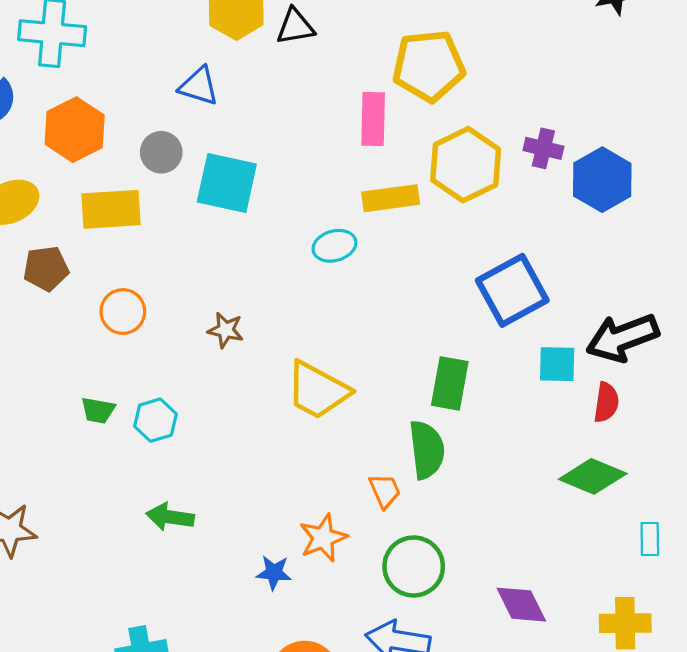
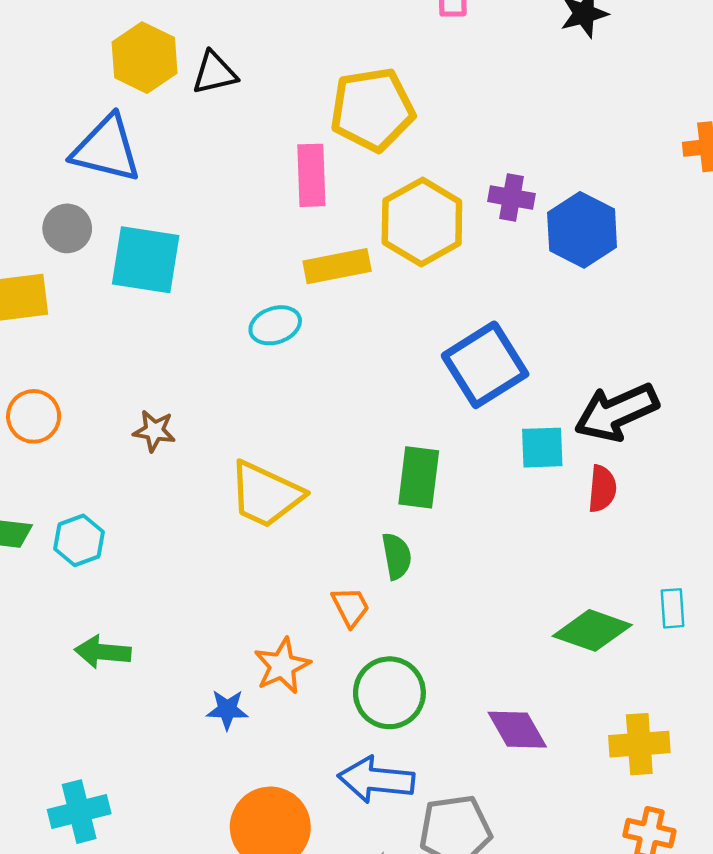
blue triangle: (199, 86) -> (106, 149), size x1.5
green semicircle: (427, 450) -> (397, 556), size x0.7
green diamond: (593, 476) -> (592, 630), moved
cyan rectangle: (650, 539) -> (673, 608), moved

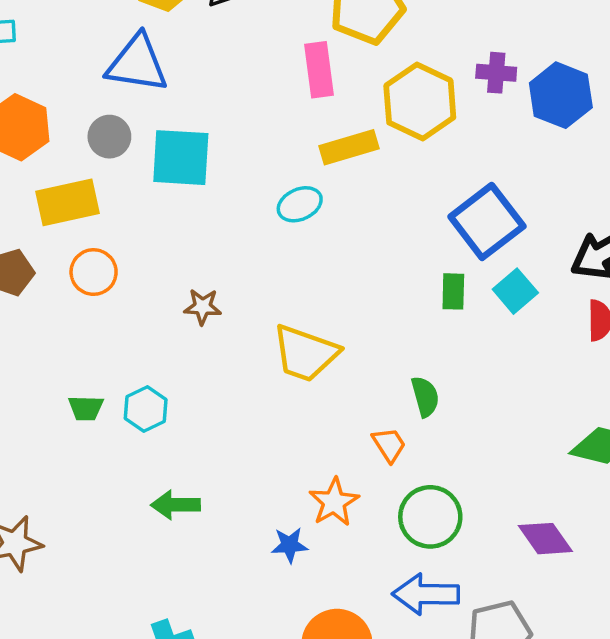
orange circle: (34, 416) -> (94, 272), moved
cyan square: (542, 448) -> (515, 291), moved, turned -33
green rectangle: (419, 477) -> (453, 291), moved, size x0.7

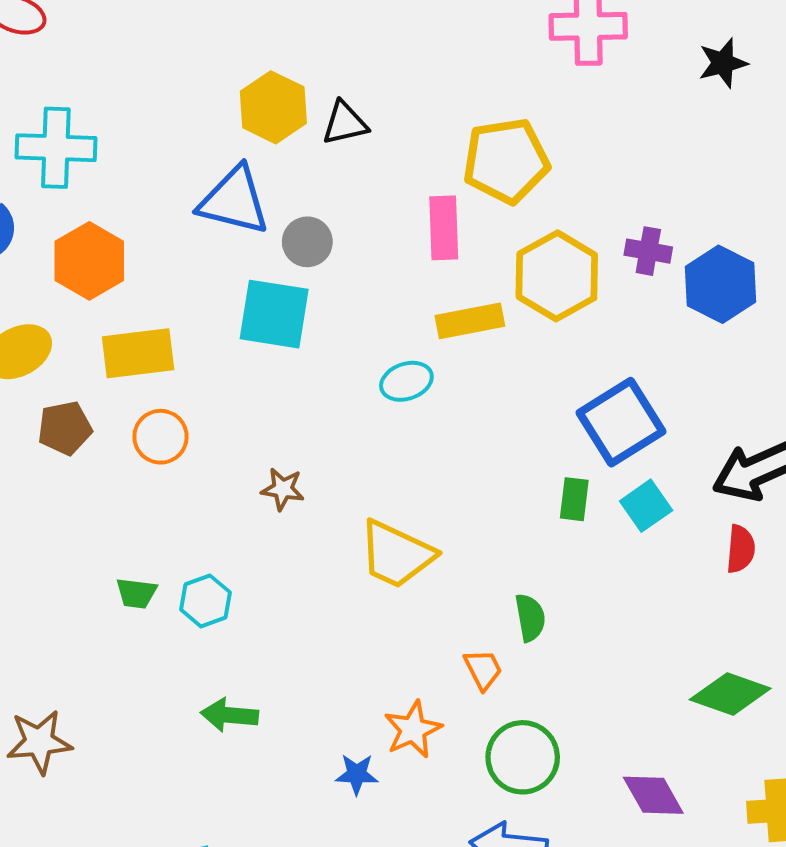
gray circle: (109, 137) -> (307, 242), moved

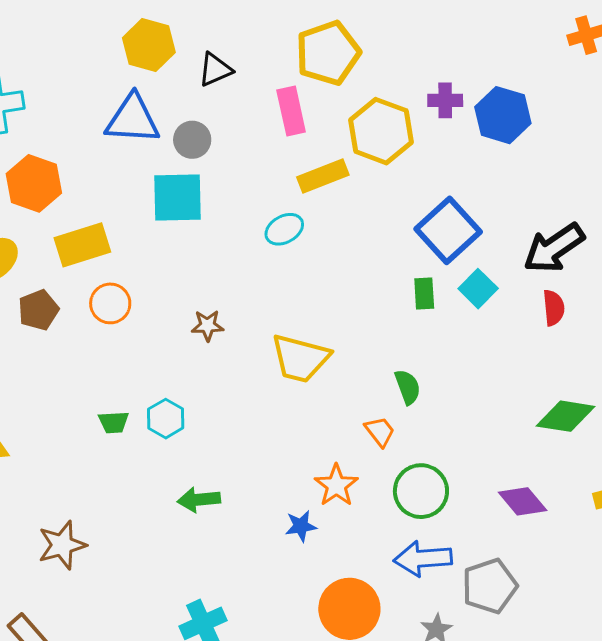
black triangle: (345, 123) -> (215, 70), moved

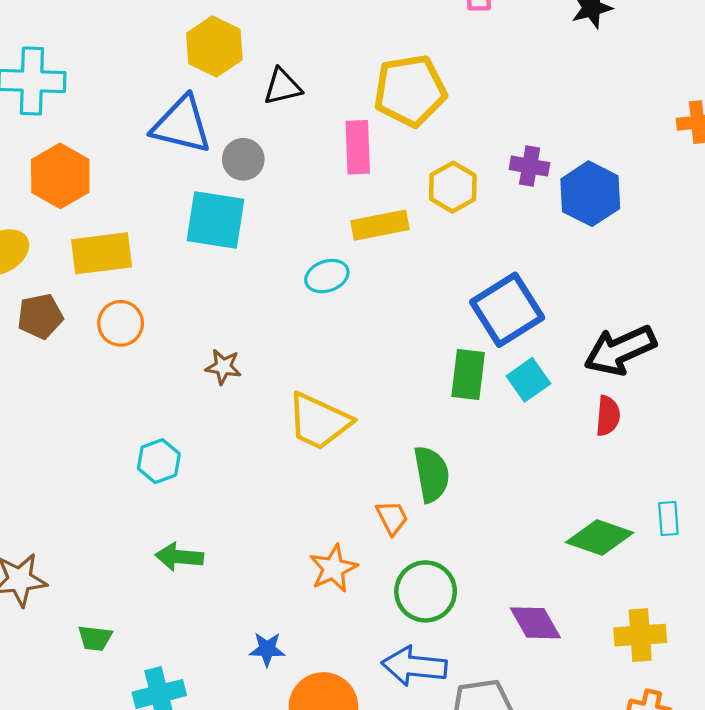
yellow hexagon: (381, 131) -> (453, 187), size x0.7
green rectangle: (424, 294) -> (468, 375), size x1.4
green semicircle: (408, 387) -> (431, 474), size x1.4
green trapezoid: (114, 422) -> (95, 638), moved
blue star: (301, 526) -> (267, 649), moved

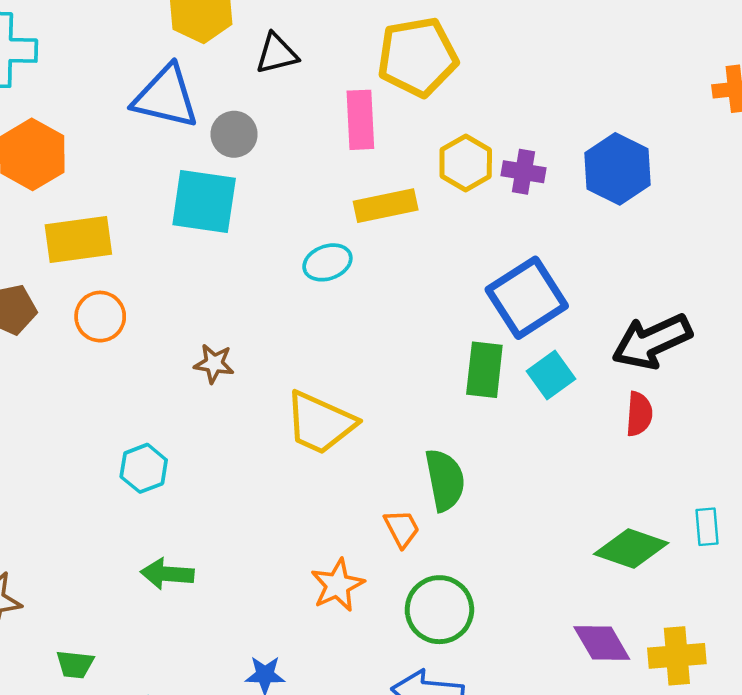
purple cross: (530, 166) -> (524, 172), moved
purple diamond: (535, 623) -> (602, 643), moved

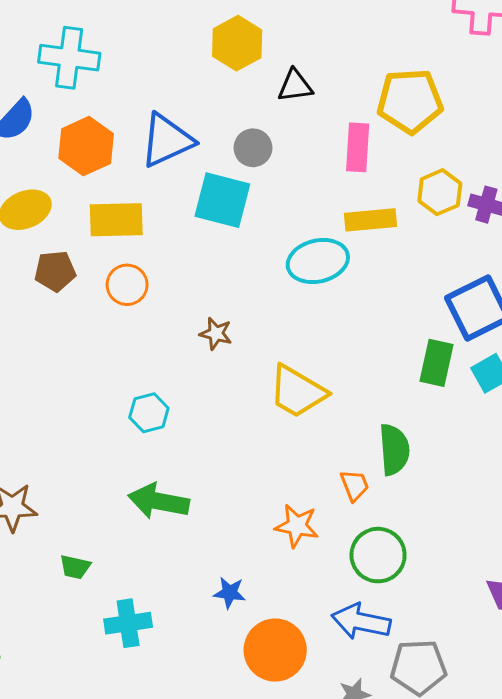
blue triangle: (166, 97) -> (167, 140), moved, turned -44
cyan ellipse: (327, 262) -> (318, 261), size x1.5
green arrow: (167, 574) -> (159, 501), size x1.4
orange star: (337, 585) -> (297, 526), turned 30

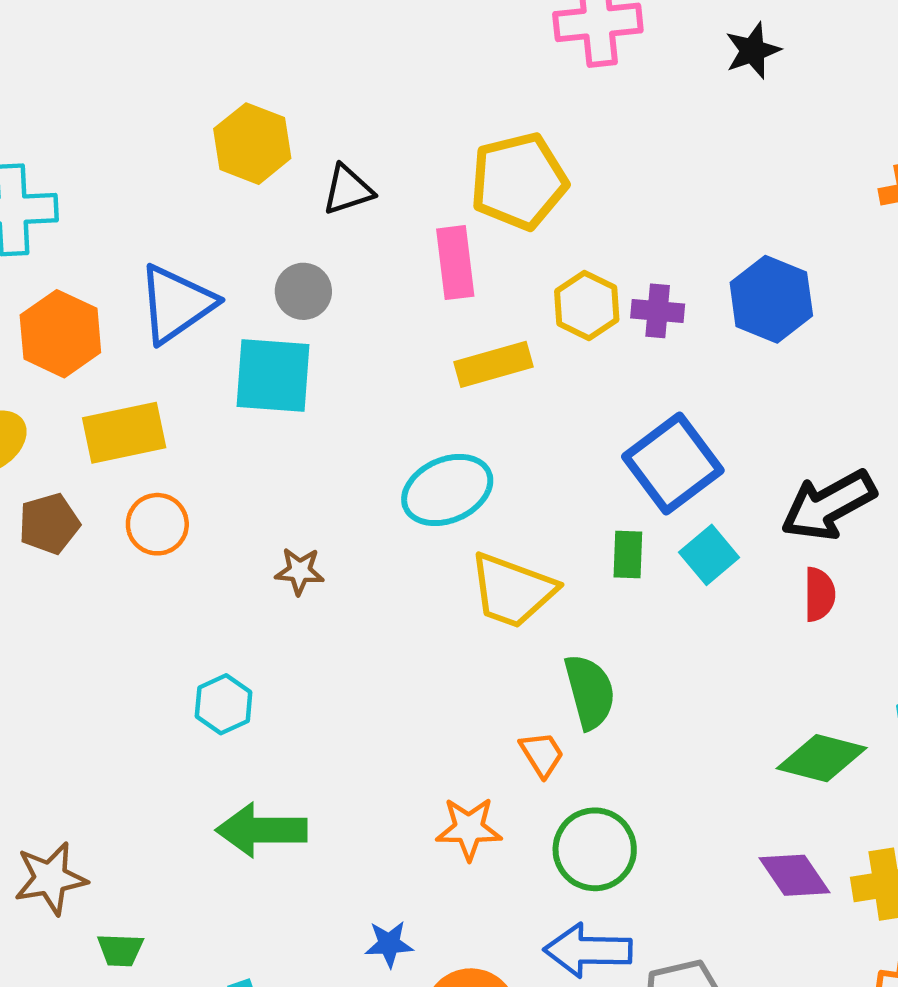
cyan ellipse: (318, 261) -> (447, 490), moved
green rectangle: (436, 363) -> (628, 554), size x0.7
yellow trapezoid: (297, 392) -> (512, 590), moved
green trapezoid: (75, 567) -> (120, 950), moved

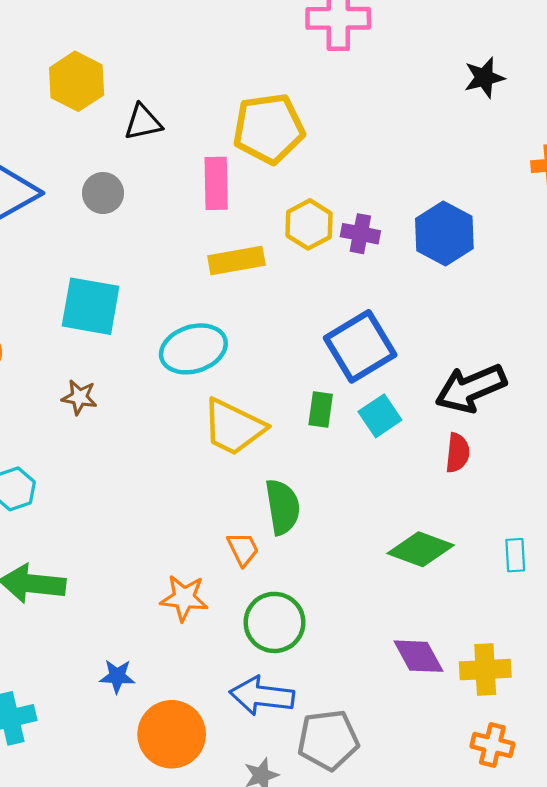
black star: (753, 51) -> (484, 78), moved
cyan square: (273, 376) -> (91, 306), moved
green diamond: (822, 758) -> (421, 549), moved

